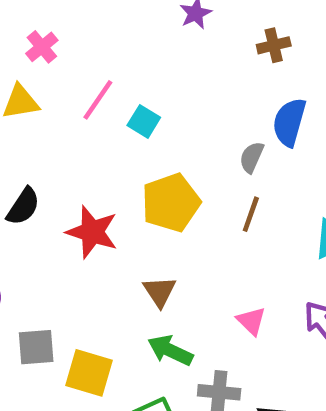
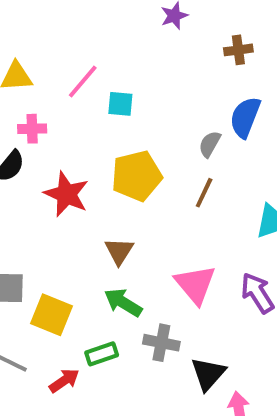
pink cross: (42, 47) -> (32, 129), moved, turned 32
cyan square: (144, 121) -> (120, 104), turned -32
pink triangle: (251, 321) -> (195, 284), size x1.6

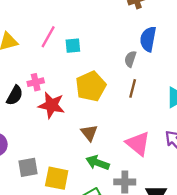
pink cross: (32, 129) -> (36, 82), moved

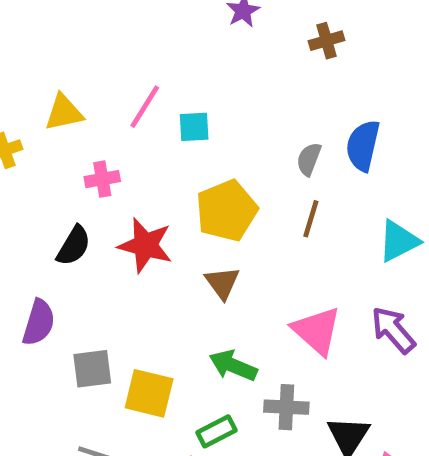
blue semicircle: (148, 39) -> (363, 146), moved
pink cross: (36, 82) -> (102, 179), moved
black semicircle: (15, 95) -> (74, 246), moved
brown triangle: (89, 133) -> (222, 283), moved

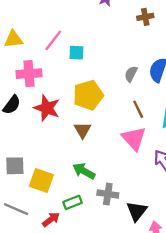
pink cross: (102, 179) -> (29, 74), size x1.5
brown line: (311, 219) -> (138, 109), moved, turned -48
pink triangle: (317, 331) -> (134, 138), moved

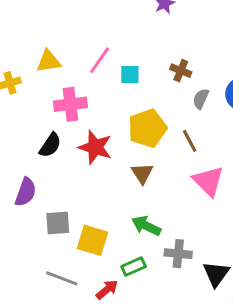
brown cross: (145, 17) -> (181, 71), moved, turned 35
brown line: (138, 109) -> (190, 141), moved

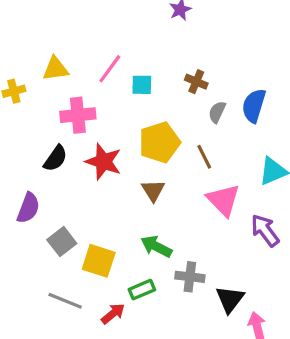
gray square: (58, 223) -> (62, 242), turned -35

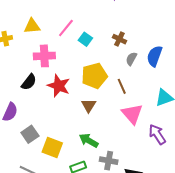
cyan square: (142, 85) -> (85, 39), turned 32

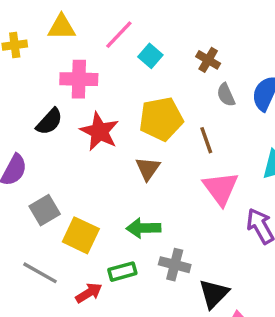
gray semicircle: (131, 59) -> (226, 95), turned -56
green arrow: (89, 141) -> (143, 228), turned -36

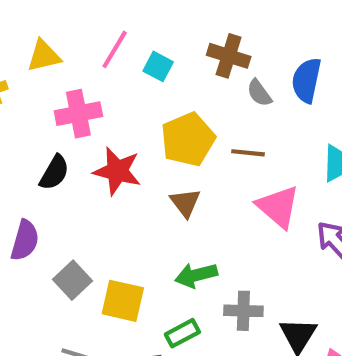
brown cross: (208, 60) -> (229, 56), size x1.4
brown line: (206, 140) -> (248, 153), turned -52

